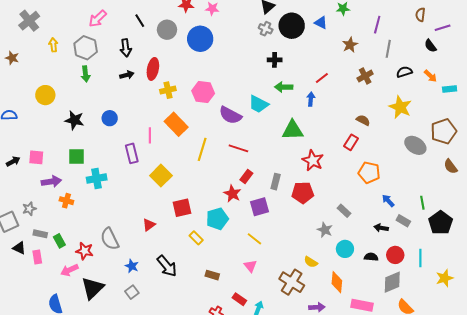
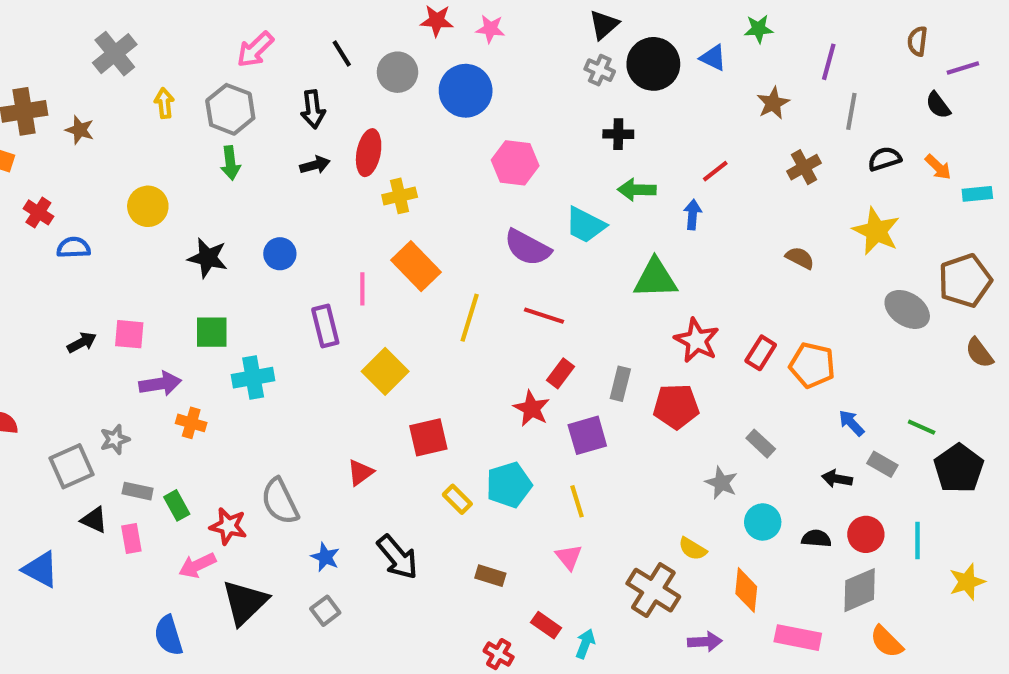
pink hexagon: (203, 92) -> (515, 163), moved
red rectangle: (351, 142) -> (761, 353), moved
green line: (422, 203) -> (922, 427), turned -56
cyan pentagon: (217, 219) -> (509, 485), moved
yellow line: (254, 239) -> (577, 501), turned 35

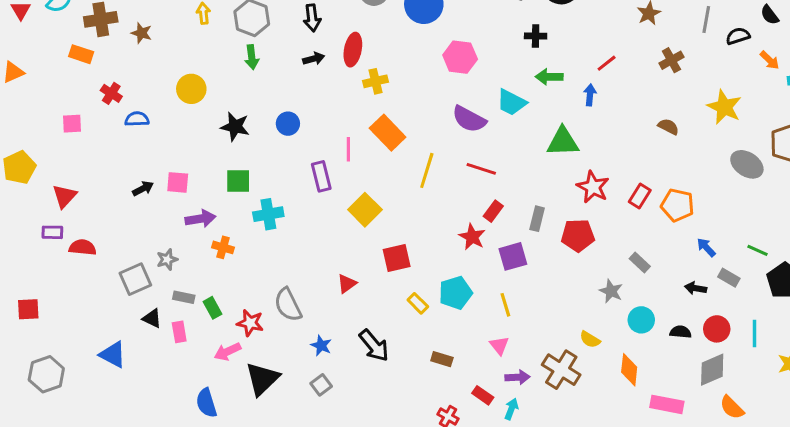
black semicircle: (884, 159) -> (738, 36), moved
purple arrow: (705, 642) -> (517, 377), moved

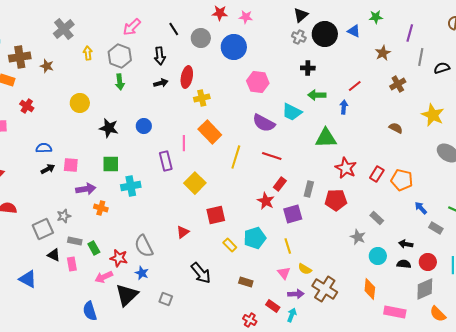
blue semicircle: (137, 119) -> (44, 148), moved
black arrow: (696, 288) -> (406, 244), moved
yellow semicircle: (590, 340) -> (305, 269), moved
blue star: (321, 346) -> (142, 273), moved
gray square: (321, 385) -> (166, 299), turned -32

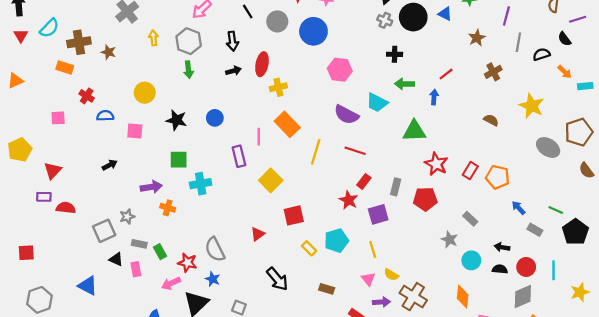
blue semicircle: (44, 148) -> (105, 116), moved
pink square: (71, 165) -> (135, 131), moved

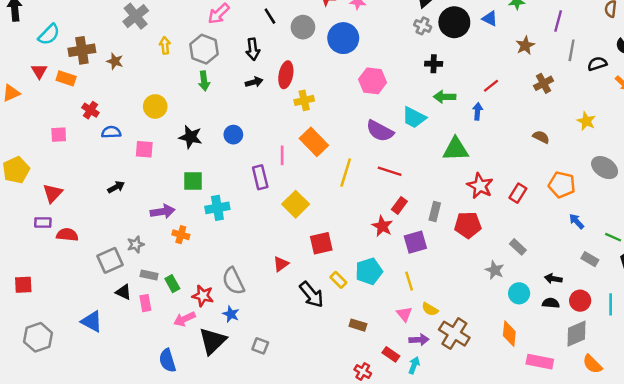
red triangle: (21, 36) -> (39, 71), moved
yellow star: (532, 106) -> (586, 121), size x0.7
orange pentagon: (498, 177) -> (562, 185), moved
blue arrow: (518, 208) -> (576, 221), moved
black arrow: (277, 279) -> (311, 295), moved

